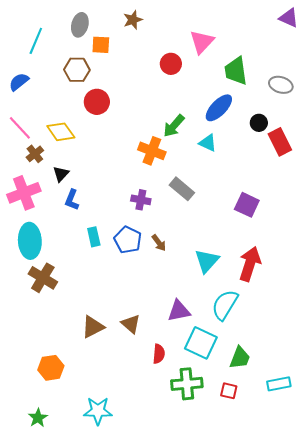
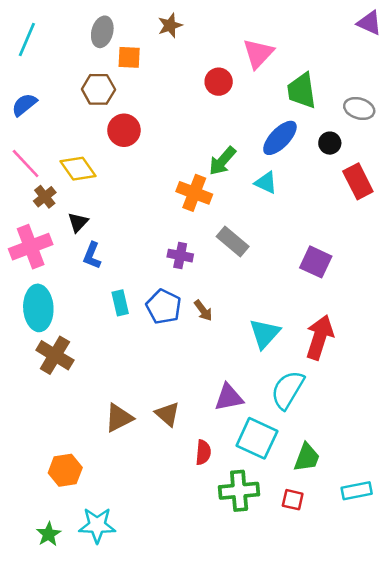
cyan line: (36, 41) -> (27, 39), moved
black circle: (259, 123) -> (330, 143), moved
cyan star: (98, 411) -> (97, 525), moved

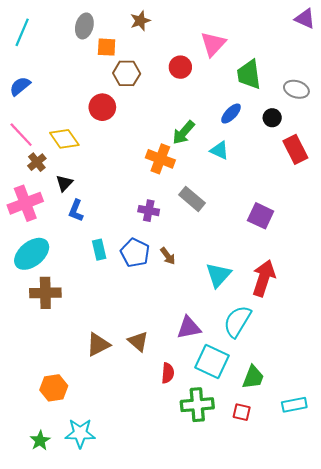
brown hexagon: (98, 89) -> (127, 73), moved
blue ellipse: (280, 138) -> (231, 114), size x0.7
cyan ellipse: (38, 308) -> (32, 254), turned 54
brown cross: (55, 355) -> (45, 293), turned -32

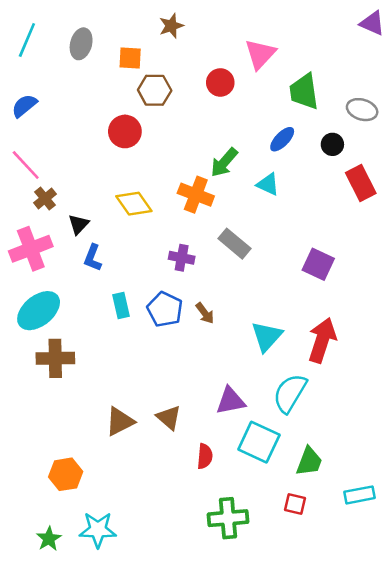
gray ellipse: (84, 26) -> (81, 44), moved
yellow diamond: (64, 139) -> (134, 204), moved
green cross: (197, 405) -> (228, 518), moved

